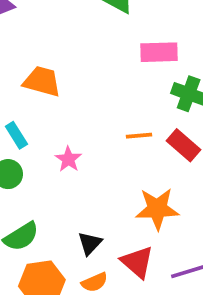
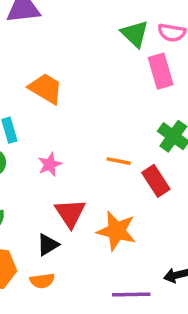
pink rectangle: (159, 52) -> (161, 71), moved, turned 60
red triangle: (137, 262) -> (70, 213), moved

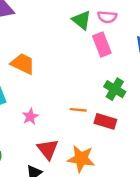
red rectangle: (156, 181) -> (105, 121), turned -35

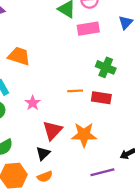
pink rectangle: (102, 45) -> (88, 29), turned -70
red triangle: (48, 149) -> (53, 130), turned 30

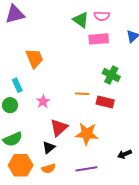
orange trapezoid: (19, 56) -> (34, 58), turned 45
purple line: (102, 172) -> (86, 169), moved

